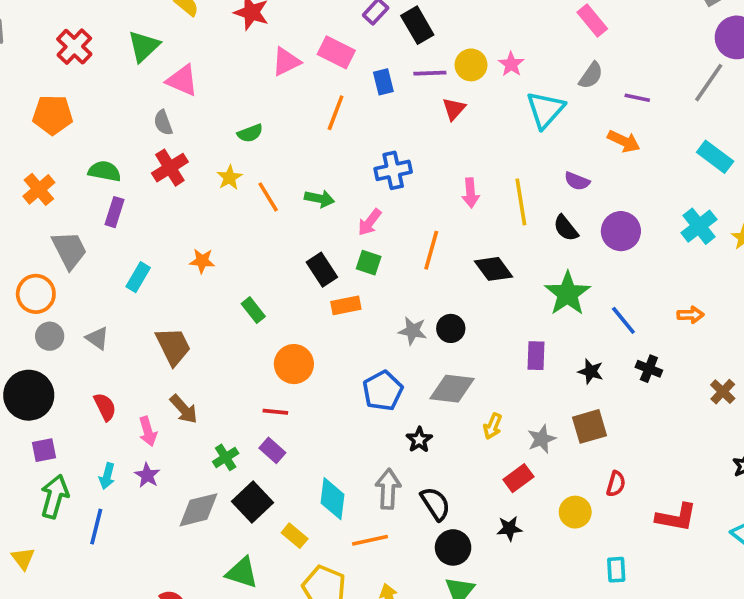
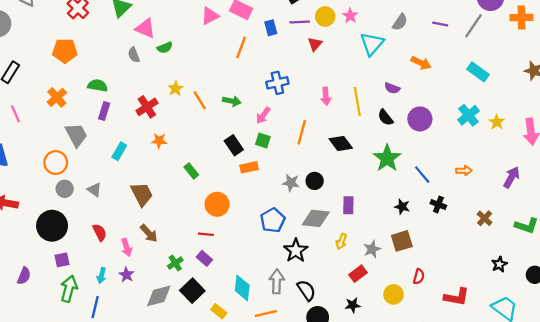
purple line: (637, 98) -> (440, 24), moved
green semicircle: (250, 133) -> (165, 48), moved
red cross: (170, 168) -> (147, 107), moved
purple rectangle: (536, 356) -> (348, 205), moved
black star: (419, 440) -> (296, 251), size x1.5

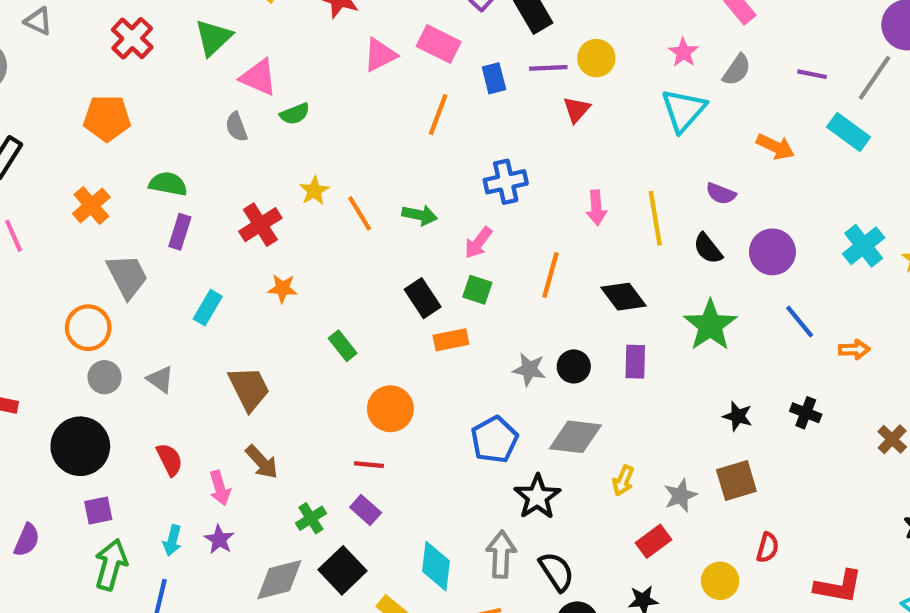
pink star: (350, 16) -> (683, 52), moved
cyan rectangle: (478, 72) -> (849, 132), moved
blue line: (422, 175) -> (800, 321), moved
purple rectangle: (348, 205) -> (635, 362), moved

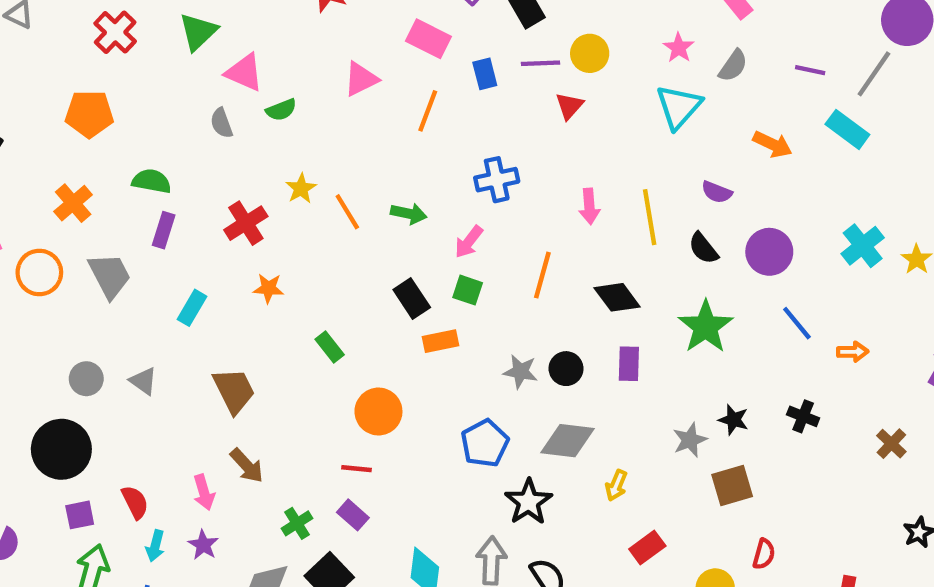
pink triangle: (380, 55) -> (361, 79), moved
orange circle: (88, 328) -> (39, 272), moved
red semicircle: (169, 460) -> (135, 502), moved
gray star: (680, 495) -> (690, 440), moved

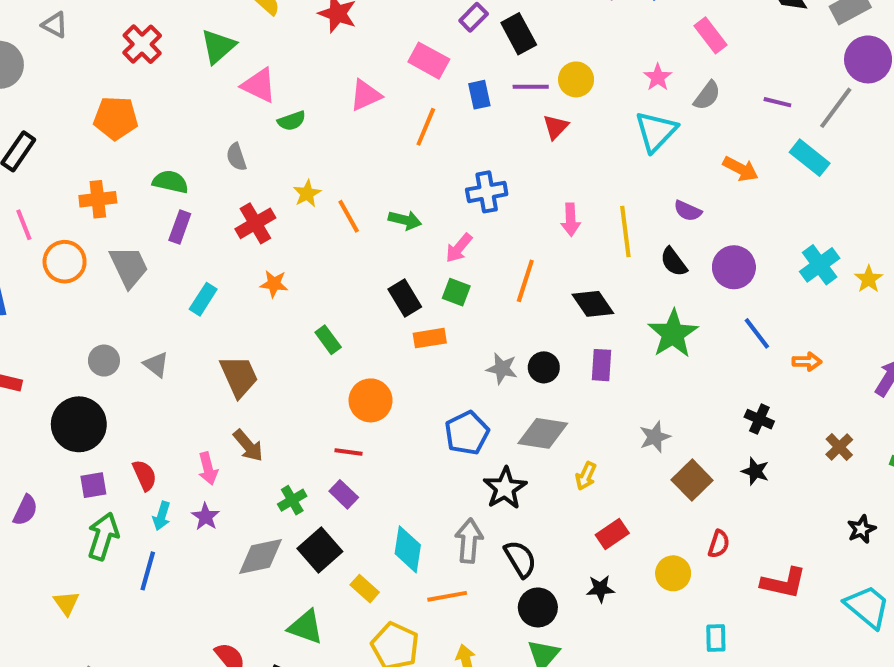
gray semicircle: (222, 123) -> (236, 157), moved
orange cross: (73, 203) -> (98, 199), turned 32
black star: (734, 420) -> (755, 471), moved
brown square: (732, 486) -> (692, 480), turned -30

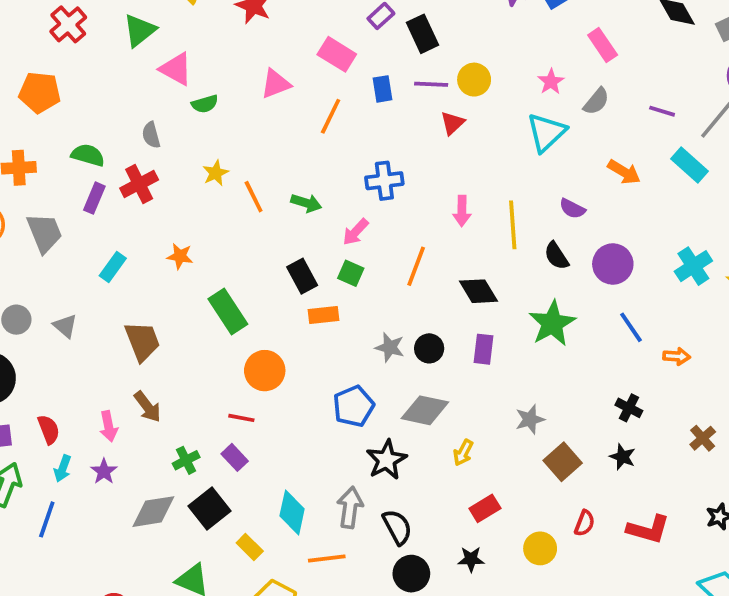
red cross: (255, 223) -> (139, 184), moved
green rectangle: (328, 340) -> (228, 311), size x1.6
red L-shape: (784, 583) -> (648, 529), moved

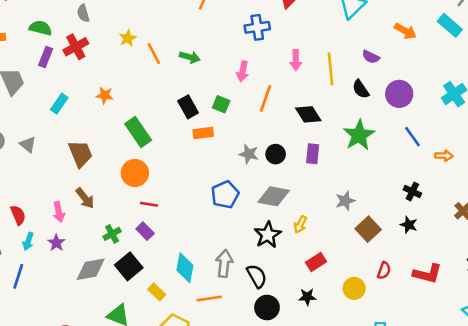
blue cross: (384, 181) -> (257, 27), moved
pink arrow: (355, 232) -> (243, 71), moved, turned -30
orange circle: (265, 371) -> (135, 173), moved
black star: (386, 460) -> (268, 235), moved

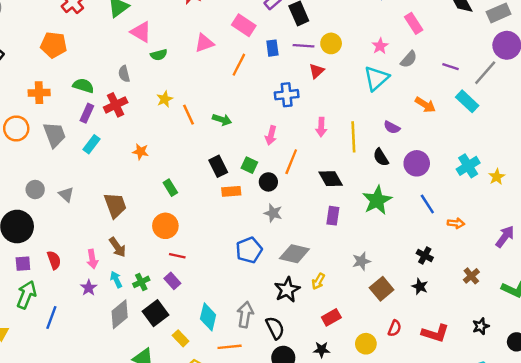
cyan rectangle: (59, 104) -> (92, 144), moved
green rectangle: (138, 132) -> (170, 188), size x0.6
black circle: (276, 154) -> (268, 182), moved
cyan arrow: (28, 241) -> (116, 279), moved, turned 133
gray diamond: (91, 269) -> (120, 314), turned -32

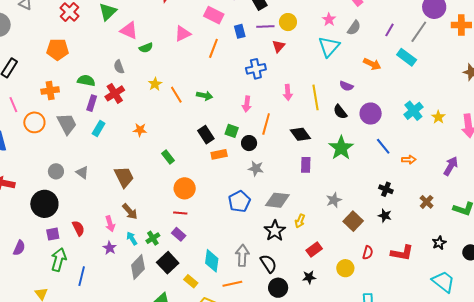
purple line: (451, 67) -> (389, 30), turned -72
orange circle: (165, 226) -> (185, 188), moved

